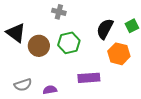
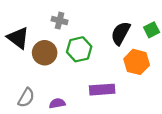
gray cross: (59, 12) -> (60, 21), moved
gray semicircle: (23, 85) -> (26, 98), turned -42

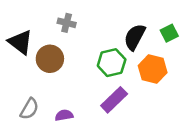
green hexagon: (79, 49) -> (112, 63), moved
purple rectangle: (102, 90) -> (114, 100), turned -40

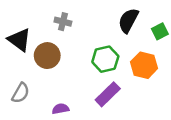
black semicircle: (135, 37) -> (128, 20), moved
gray semicircle: (29, 109) -> (21, 93), moved

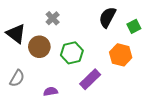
gray cross: (63, 22) -> (53, 18), turned 32
green hexagon: (105, 59) -> (72, 53), moved

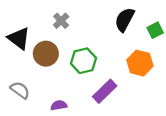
gray semicircle: (17, 78) -> (20, 90), turned -84

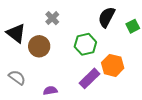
green hexagon: (83, 61) -> (85, 44), moved
orange hexagon: (140, 63) -> (113, 65), moved

